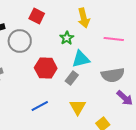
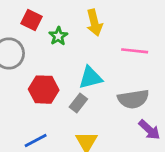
green star: (67, 38) -> (58, 36), moved

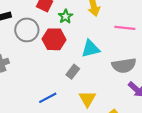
red hexagon: (44, 90) -> (54, 39), moved
gray rectangle: (78, 103) -> (73, 72), moved

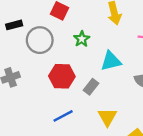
green star: (65, 16) -> (82, 39), moved
red hexagon: (54, 39) -> (62, 76), moved

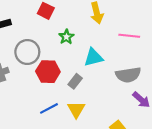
gray circle: (40, 40) -> (27, 52), moved
yellow triangle: (107, 117) -> (76, 110), moved

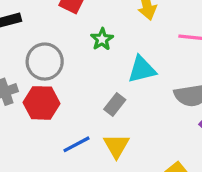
red hexagon: (48, 72) -> (41, 103), moved

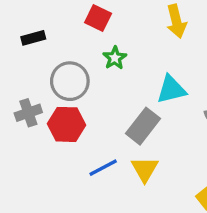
green star: (102, 39) -> (115, 58), moved
gray rectangle: (115, 105) -> (143, 126), size x1.5

